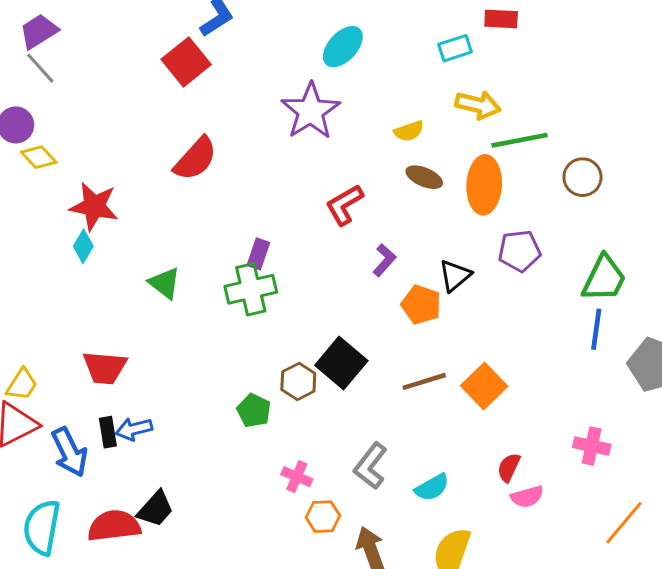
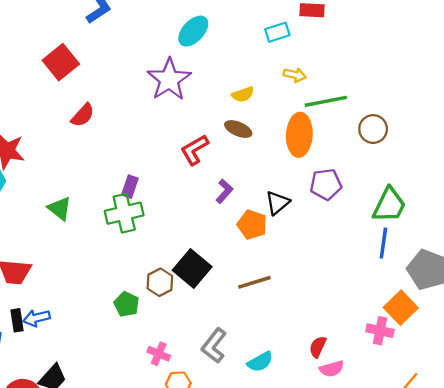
red square: (186, 62) -> (61, 62), moved
yellow arrow: (478, 105) -> (295, 75), size x0.7
red semicircle: (195, 159) -> (83, 115), size x0.7
brown ellipse: (424, 177) -> (238, 129), moved
orange square: (484, 386) -> (401, 308), moved

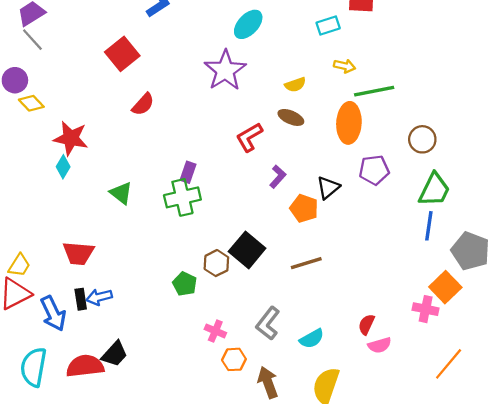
brown circle: (373, 129) -> (422, 139), moved

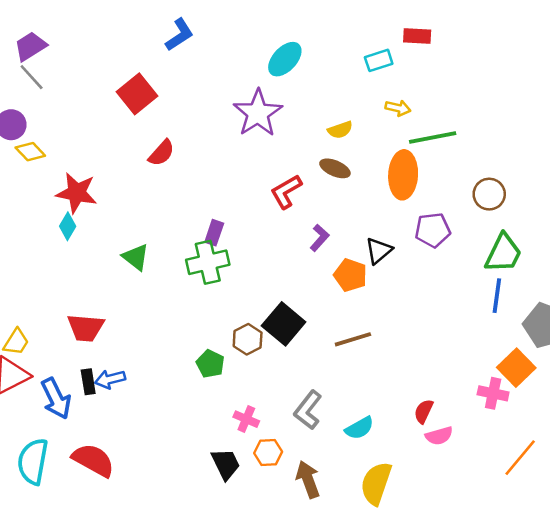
black trapezoid: (115, 354) -> (226, 464), moved, turned -68
red semicircle: (85, 366) -> (93, 460), turned 36

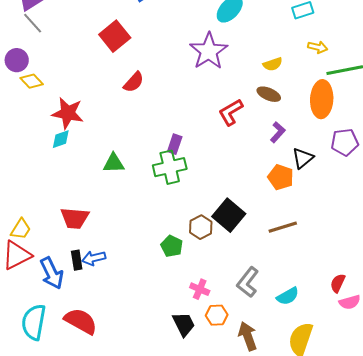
cyan diamond: (68, 226) -> (61, 139), turned 40
purple L-shape: (320, 238) -> (278, 132), moved
green triangle: (136, 257) -> (114, 163), turned -40

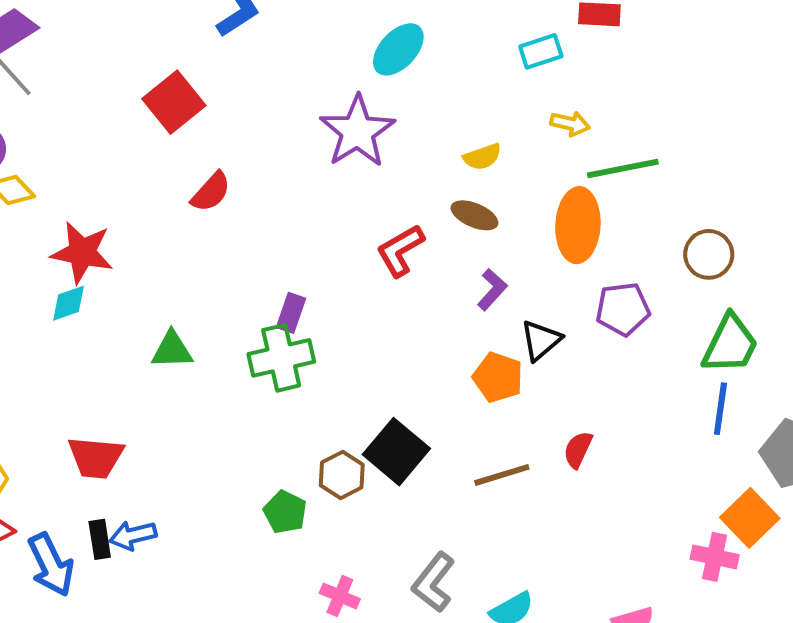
red semicircle: (338, 283) -> (578, 450), moved

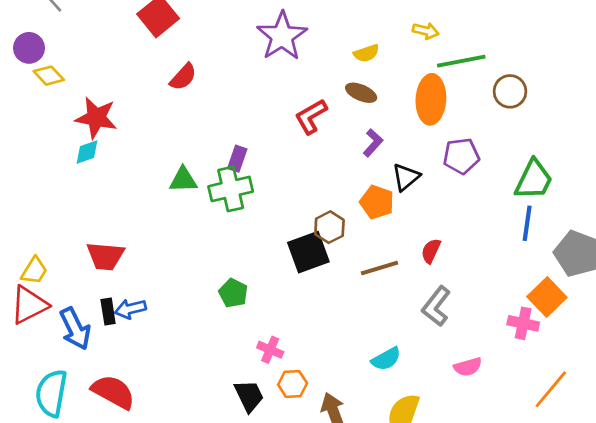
brown circle: (709, 254) -> (510, 91), moved
green triangle: (172, 350) -> (183, 180), moved
black square: (396, 452) -> (308, 252), turned 30
brown hexagon: (342, 475) -> (329, 227), moved
gray L-shape: (433, 582) -> (436, 306), moved

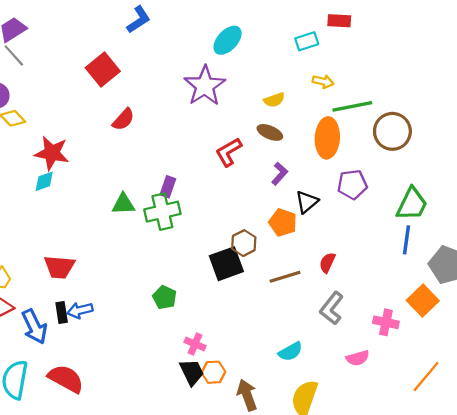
brown circle: (510, 91) -> (392, 131), size x1.4
pink cross: (523, 323) -> (386, 322), moved
black trapezoid: (249, 396) -> (192, 372), moved

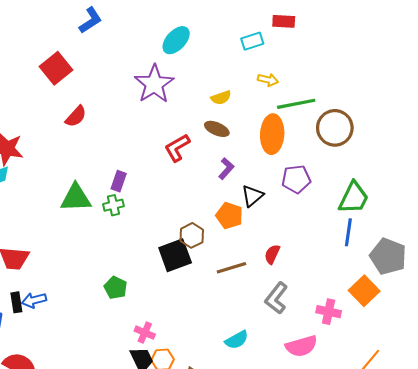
green triangle: (123, 204) -> (76, 198), size x1.4
green cross: (162, 212) -> (113, 205), size x0.6
pink semicircle: (358, 358) -> (301, 346), size x1.4

